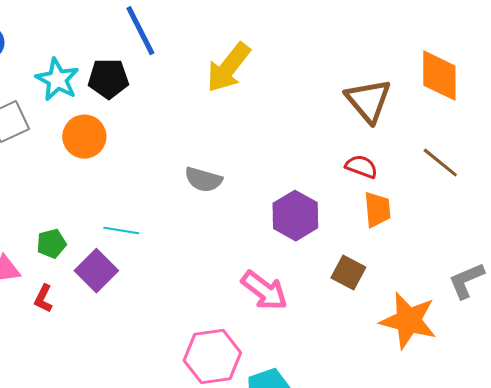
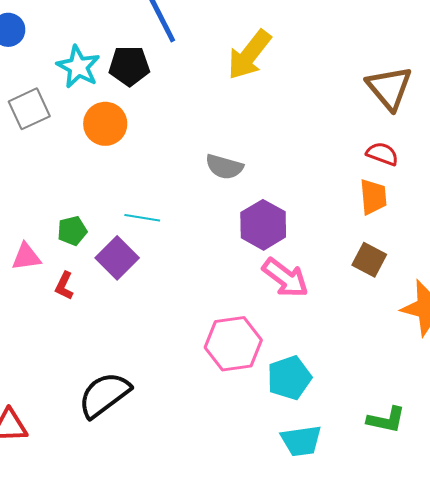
orange trapezoid: (377, 210) -> (373, 197), moved
purple hexagon: (295, 216) -> (263, 225), moved

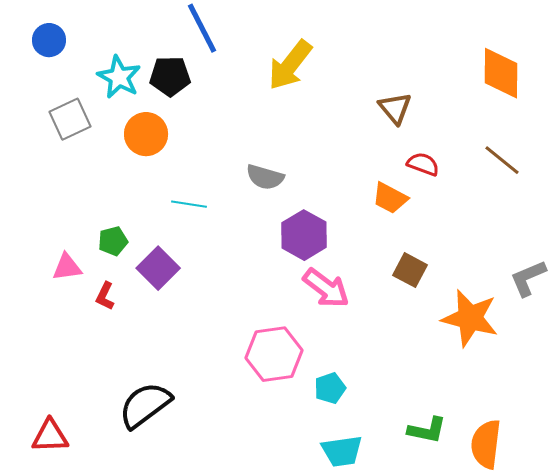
brown triangle: (389, 88) -> (395, 108), moved, size x0.7
orange trapezoid: (373, 197) -> (390, 198), moved, turned 123
cyan line: (142, 218) -> (189, 204), moved
cyan pentagon: (289, 378) -> (330, 388), size x0.7

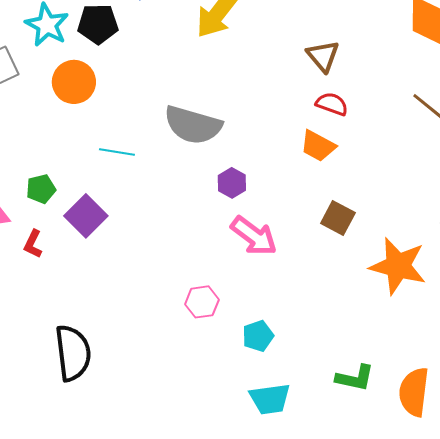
red semicircle: (423, 164) -> (332, 104), moved
gray semicircle: (265, 177) -> (193, 125), size x1.5
purple hexagon: (304, 235) -> (232, 183), size x0.6
pink hexagon: (274, 354) -> (202, 302), size x0.6
black semicircle: (145, 405) -> (73, 353), turned 120

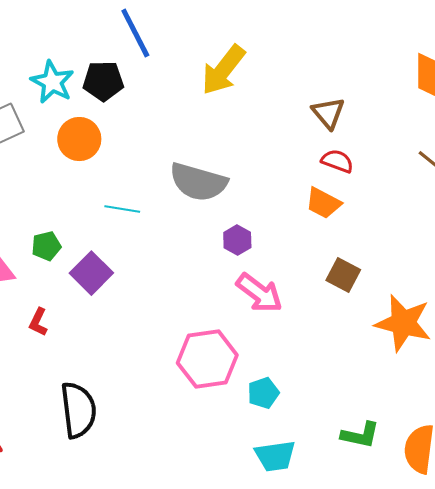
red L-shape: (33, 244) -> (38, 322), moved
pink hexagon: (202, 302) -> (207, 359), size x1.8

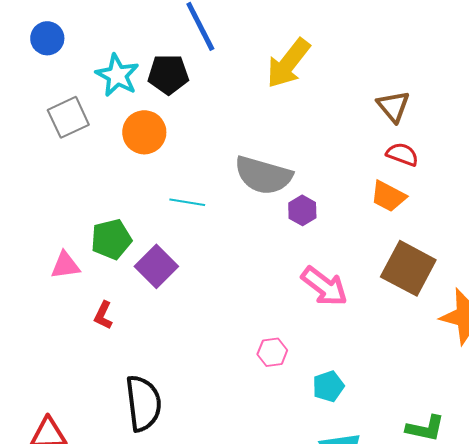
purple hexagon: (237, 240) -> (302, 210), moved
green pentagon: (46, 246) -> (111, 239), size x1.4
brown square: (343, 275) -> (408, 268), size x1.6
pink hexagon: (207, 359) -> (272, 352), size x0.5

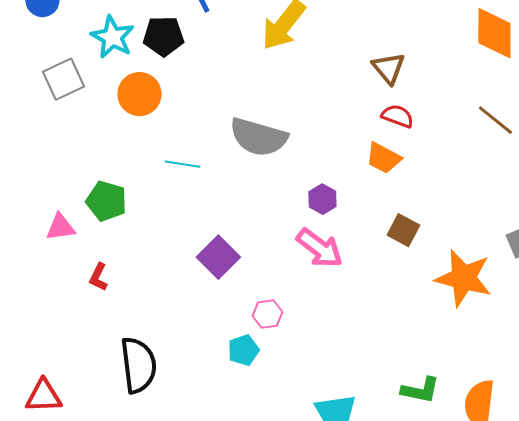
purple hexagon: (302, 210) -> (322, 199), moved
green pentagon: (111, 239) -> (106, 201), turned 30
purple square: (156, 266) -> (218, 257), moved
brown square: (408, 268) -> (403, 230), size x0.6
cyan pentagon: (328, 386) -> (243, 350), moved

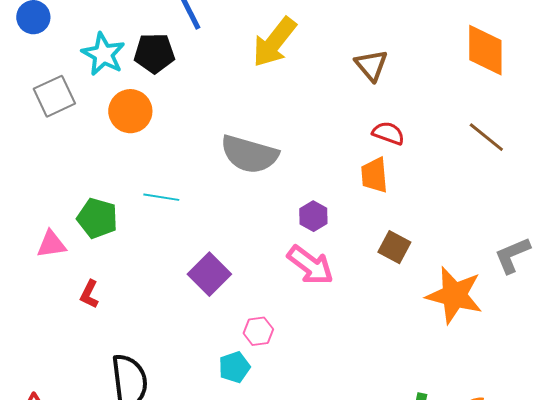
brown triangle: (388, 68) -> (371, 65), moved
orange trapezoid: (383, 158) -> (374, 175), turned 57
cyan line: (182, 164) -> (161, 197), moved

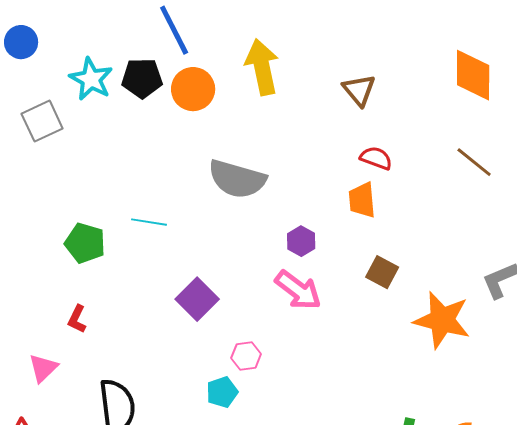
yellow arrow: (274, 42) -> (262, 67), turned 130
orange circle: (130, 111) -> (193, 89), moved
pink triangle: (51, 244) -> (43, 368), moved, turned -36

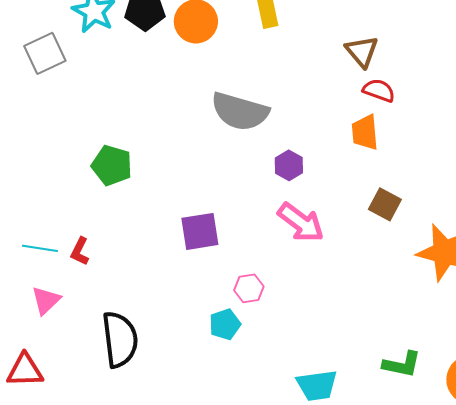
brown triangle: (359, 90) -> (362, 51), moved
cyan line: (149, 222) -> (40, 248), moved
purple hexagon: (301, 241) -> (289, 165), moved
green pentagon: (85, 243) -> (112, 165), moved
purple square: (197, 299) -> (200, 231), turned 36

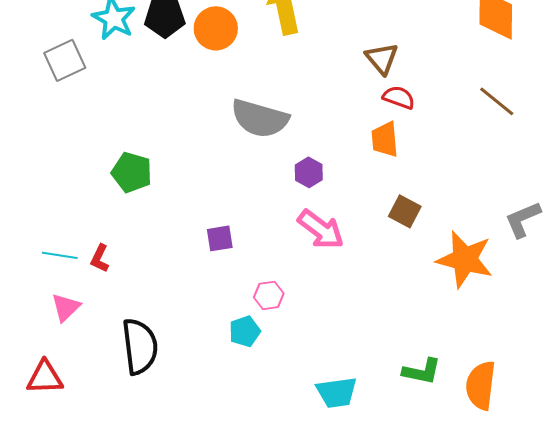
purple square: (200, 231) -> (220, 238), size x0.7

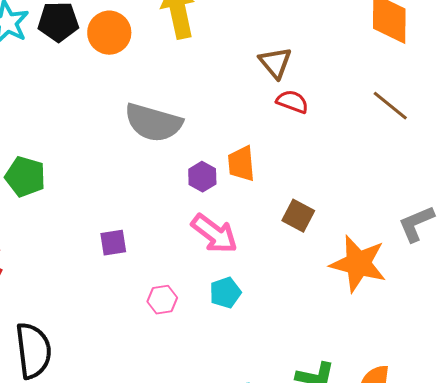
orange trapezoid: (385, 139) -> (241, 164), moved
cyan pentagon: (245, 331) -> (225, 293), moved

